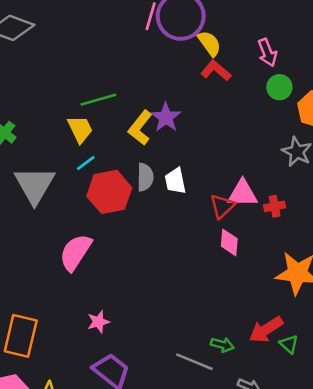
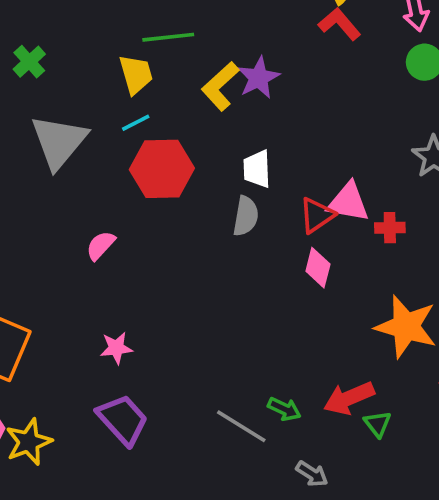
gray semicircle: (145, 177) -> (246, 216), moved
pink semicircle: (76, 252) -> (101, 245), size x0.6

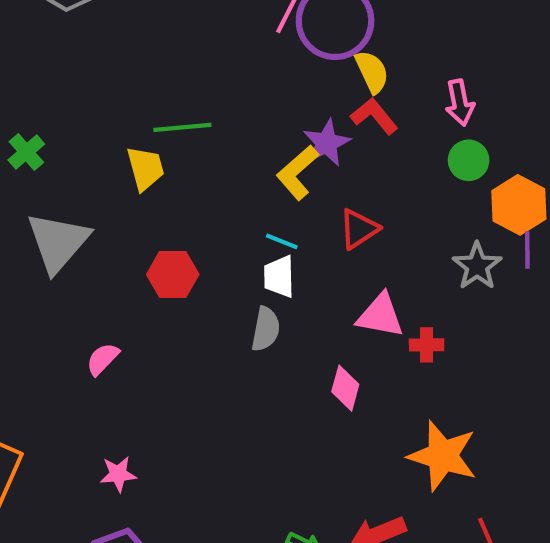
purple star: (259, 78) -> (327, 143), moved
yellow L-shape: (220, 86) -> (298, 172), moved
cyan line: (136, 123) -> (282, 241), moved, turned 48
red hexagon: (162, 169) -> (173, 275), size x0.7
red triangle: (317, 215) -> (359, 229), moved

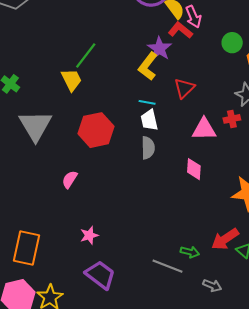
pink arrow: (460, 103) -> (193, 17), moved
green line: (182, 127) -> (86, 56), turned -36
red hexagon: (173, 275) -> (96, 130), size x1.4
red cross: (427, 345) -> (232, 119), moved

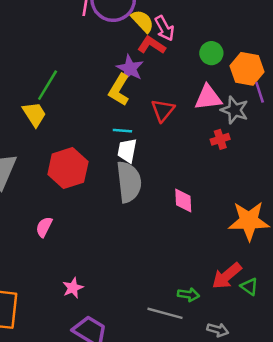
white trapezoid: (149, 120) -> (127, 151), turned 30
pink triangle: (204, 129) -> (208, 98), moved
gray semicircle: (148, 148) -> (129, 182), size x1.6

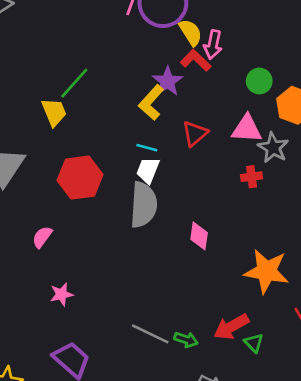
pink arrow: (164, 28) -> (213, 45), turned 30
pink star: (73, 288) -> (62, 294), moved
gray line: (165, 313) -> (150, 334), moved

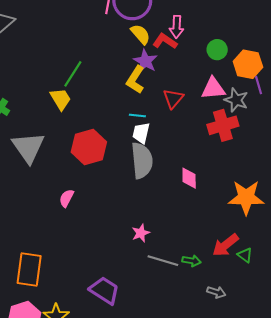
yellow semicircle: (191, 32) -> (140, 34), moved
red cross: (252, 177) -> (223, 125), size x1.8
pink star: (62, 294) -> (141, 233), moved

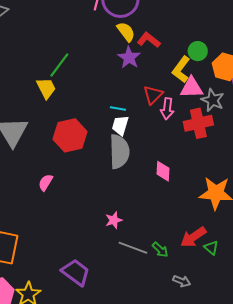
pink arrow: (177, 27) -> (167, 109), moved
yellow L-shape: (135, 80) -> (181, 69), moved
green arrow: (192, 261) -> (160, 250), turned 30

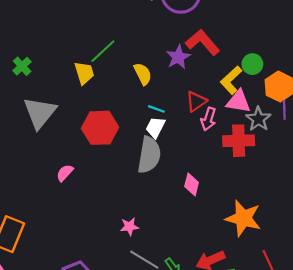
yellow semicircle: (126, 32) -> (143, 74), moved
red L-shape: (149, 40) -> (203, 42), size x1.4

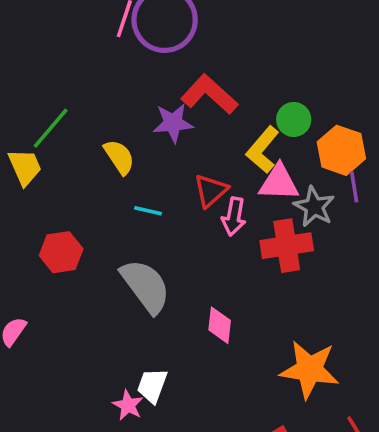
purple star: (178, 57) -> (173, 123), turned 30
white trapezoid: (155, 127) -> (152, 386), moved
red hexagon: (100, 128) -> (61, 252), size x0.7
gray semicircle: (149, 155) -> (146, 286), turned -39
pink star: (129, 227) -> (128, 405), turned -30

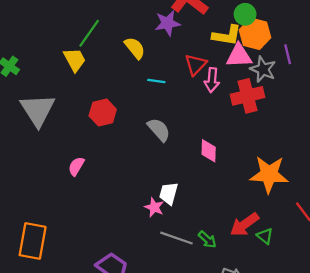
yellow L-shape: (263, 150) -> (227, 35), turned -116
orange hexagon: (341, 150) -> (255, 34), moved
gray semicircle: (146, 286) -> (159, 130), size x0.7

